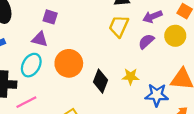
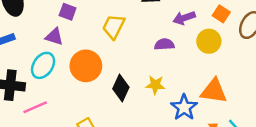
yellow trapezoid: (119, 26) -> (114, 27), moved
purple semicircle: (146, 41) -> (164, 44), moved, turned 35
blue star: (157, 95) -> (184, 107), turned 30

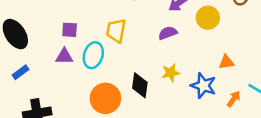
cyan ellipse: (43, 65) -> (93, 55), moved
orange circle: (86, 66) -> (105, 98), moved
orange triangle: (214, 91) -> (226, 62), size x0.6

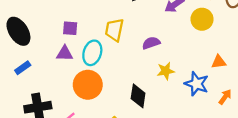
purple semicircle: (168, 33) -> (151, 43), moved
black diamond: (140, 85) -> (138, 96), moved
orange circle: (105, 98) -> (88, 85), moved

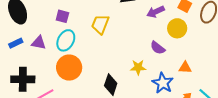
purple semicircle: (151, 43) -> (158, 48), moved, turned -133
purple triangle: (65, 53) -> (39, 43), moved
cyan ellipse: (92, 53) -> (66, 40), moved

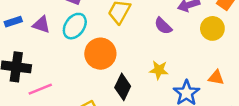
purple semicircle: (158, 48) -> (163, 26), moved
orange circle: (69, 68) -> (100, 54), moved

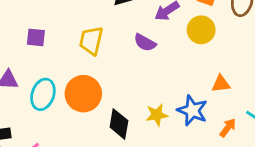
cyan ellipse: (75, 26) -> (43, 94), moved
yellow star: (159, 70) -> (157, 115), moved

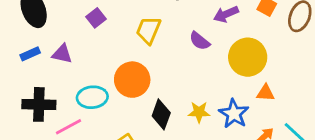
yellow circle: (201, 30) -> (248, 57), moved, size x1.4
purple square: (36, 37) -> (96, 18), turned 36
cyan ellipse: (43, 94) -> (92, 97), moved, turned 56

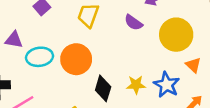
orange triangle: (265, 93) -> (193, 65), turned 42
cyan ellipse: (92, 97) -> (40, 57), moved

